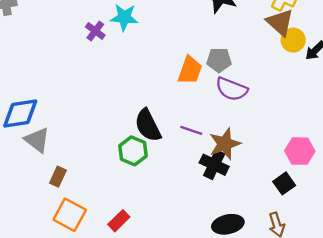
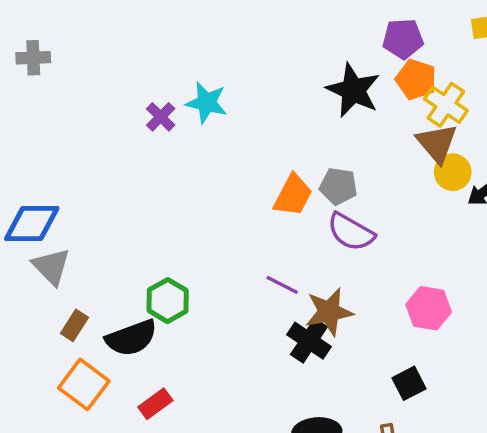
black semicircle: (148, 125) -> (131, 338), moved, turned -92
green hexagon: (133, 151) -> (168, 301), moved
pink hexagon: (300, 151) -> (429, 308), moved

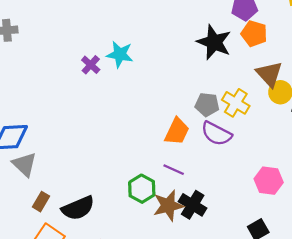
yellow cross: (446, 105) -> (236, 103), moved
orange trapezoid: (293, 195) -> (177, 131), moved
green hexagon: (168, 301) -> (142, 189), moved
brown star: (329, 312) -> (168, 206), moved

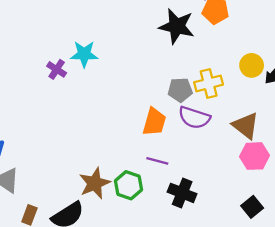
brown triangle: (269, 74) -> (246, 126), moved
yellow cross: (236, 103) -> (209, 83), turned -36
brown star: (168, 206) -> (95, 183), moved

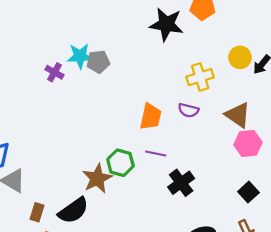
gray pentagon: (180, 90) -> (98, 62), moved
purple semicircle: (194, 118) -> (188, 110), size x0.7
green hexagon: (128, 185) -> (120, 163), moved
black cross: (182, 193) -> (181, 183), turned 35

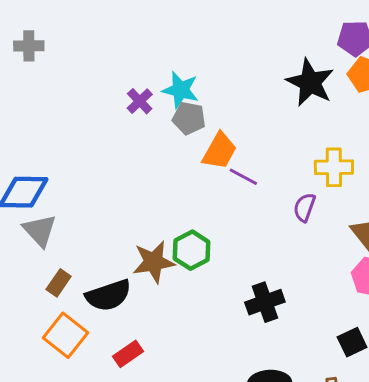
gray pentagon: (98, 62) -> (189, 118), moved
purple semicircle: (188, 110) -> (304, 207), turned 78
orange trapezoid: (151, 117) -> (220, 151), moved
purple line: (156, 154) -> (243, 177), moved

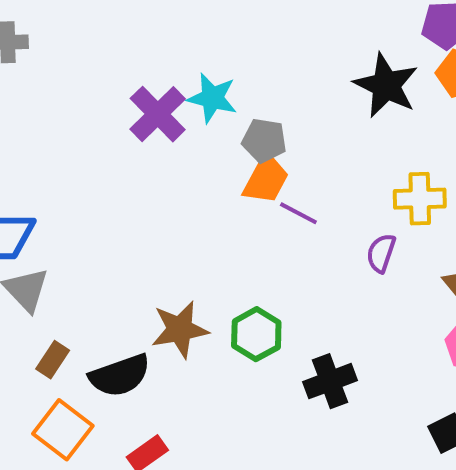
purple cross: (140, 101) -> (158, 114), size x1.6
gray pentagon: (189, 118) -> (264, 140), moved
green hexagon: (191, 250) -> (256, 334), moved

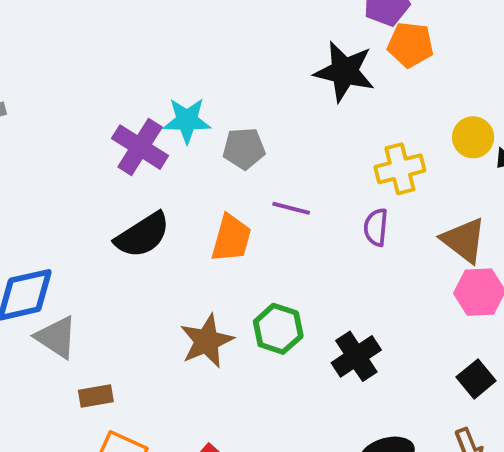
orange trapezoid: (266, 179) -> (231, 238), moved
brown rectangle: (53, 360) -> (96, 396), turned 60
black semicircle: (120, 375) -> (143, 235), moved

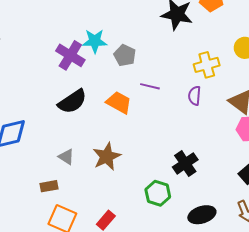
gray pentagon: (244, 148) -> (125, 55), turned 30
orange trapezoid: (231, 238) -> (119, 103), turned -76
green hexagon: (278, 329) -> (158, 193), moved
gray triangle: (56, 337) -> (66, 157), moved, size x0.7

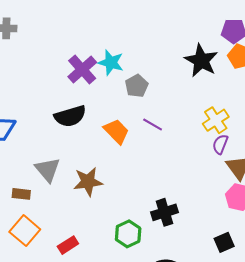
yellow cross: (207, 65) -> (216, 120), turned -35
purple semicircle: (195, 96) -> (220, 144), moved
gray triangle: (66, 157) -> (48, 170), size x1.5

